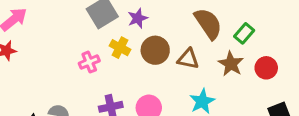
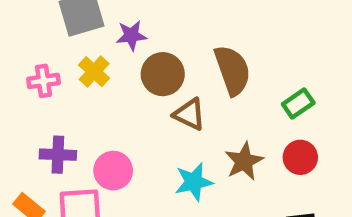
green rectangle: (244, 33) -> (298, 104), moved
brown circle: (155, 50) -> (163, 74), moved
brown star: (231, 64) -> (244, 161), moved

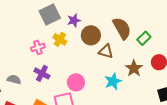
green rectangle: (298, 104) -> (144, 38), moved
purple cross: (58, 155) -> (42, 73), moved, turned 35

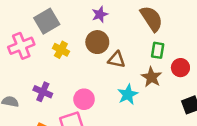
purple star: (74, 20) -> (100, 14), moved
brown semicircle: (122, 28) -> (151, 19), moved
green rectangle: (144, 38) -> (158, 50), moved, turned -32
pink cross: (38, 47) -> (21, 46), moved, size x1.5

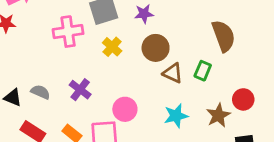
purple star: (100, 14) -> (144, 14), moved
green rectangle: (158, 50) -> (203, 71), moved
brown star: (151, 77) -> (218, 115), moved

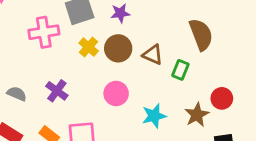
brown circle: (156, 48) -> (118, 48), moved
brown triangle: (173, 73) -> (153, 55), moved
pink circle: (125, 109) -> (116, 93), moved

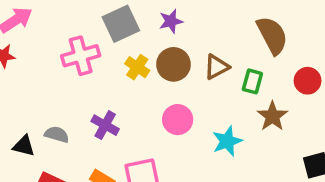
brown triangle: (153, 55) -> (216, 67), turned -45
red circle: (222, 98) -> (308, 81), moved
brown star: (197, 115) -> (272, 116), moved

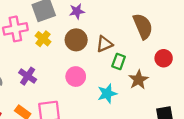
yellow cross: (137, 67) -> (43, 39), moved
green rectangle: (252, 81) -> (119, 62), moved

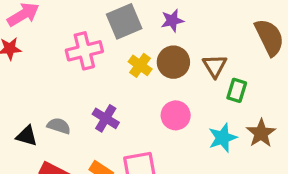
yellow cross: (43, 39) -> (140, 65), moved
brown triangle: (104, 44) -> (215, 66), turned -36
brown star: (138, 80) -> (261, 133), moved

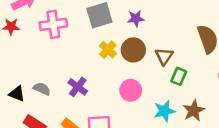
pink cross: (84, 51) -> (53, 24), moved

